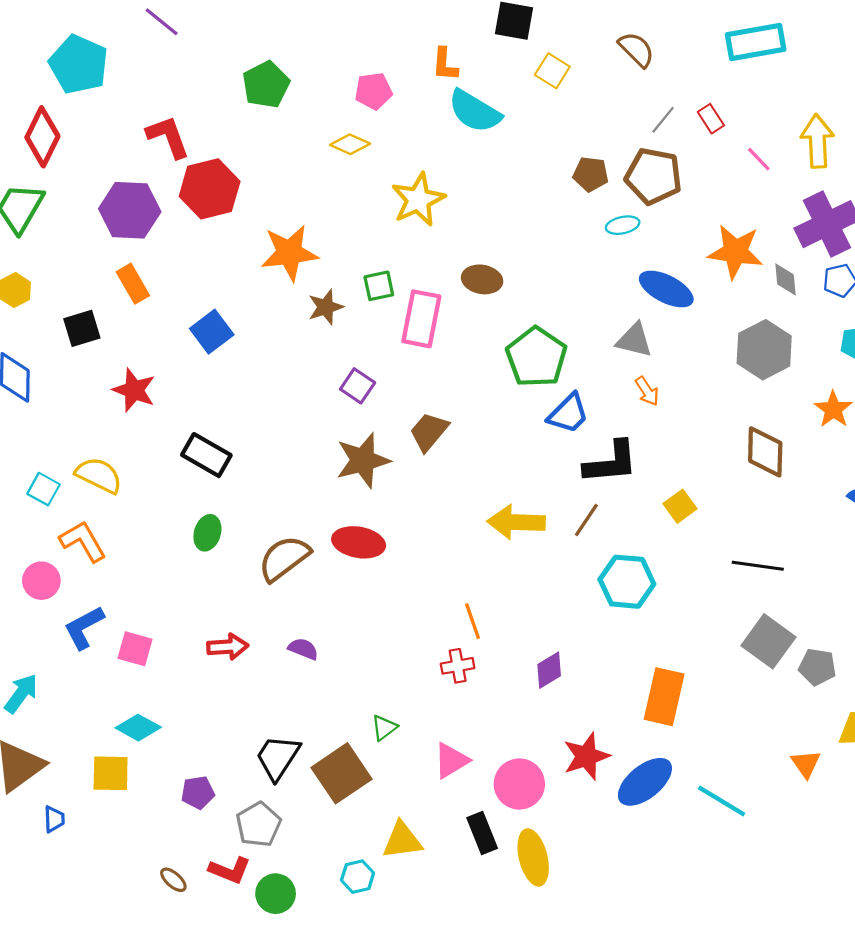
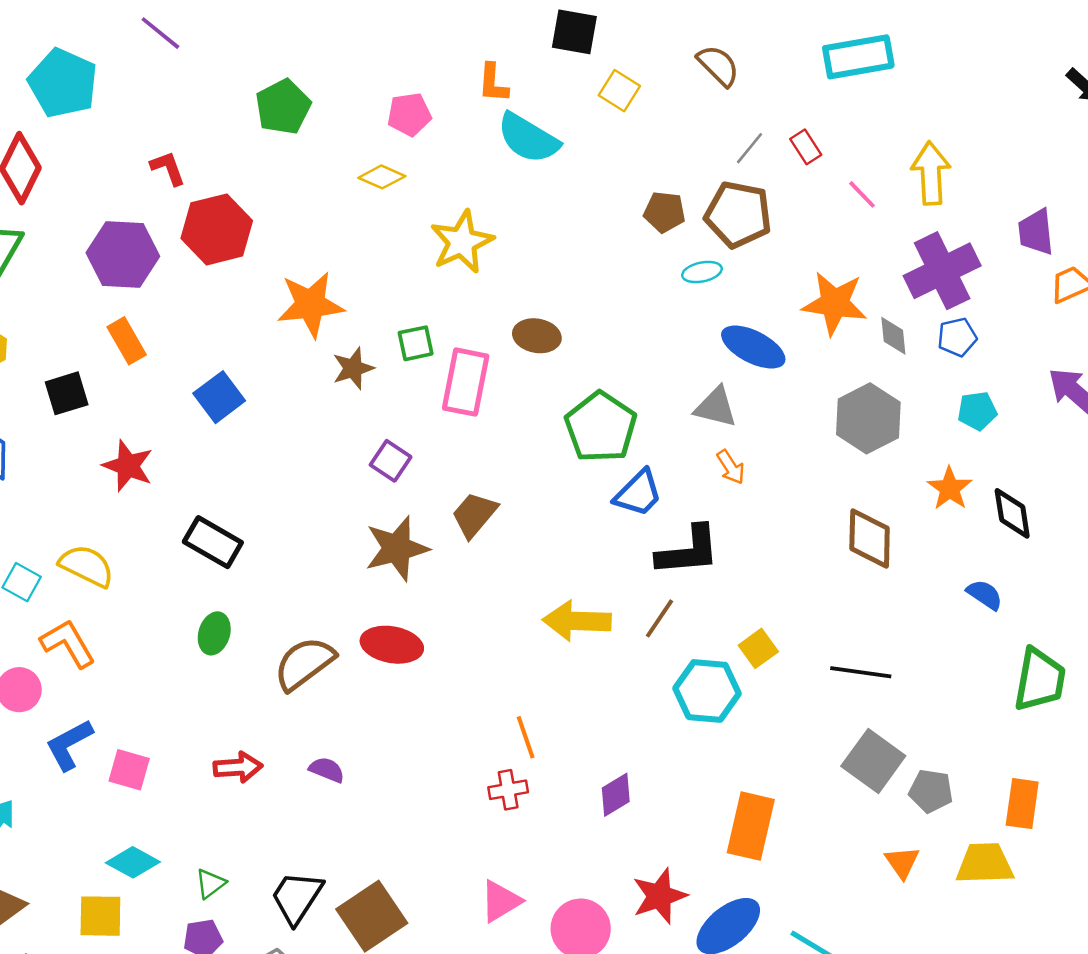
red L-shape: (168, 137) -> (168, 168), size x0.7
yellow square: (680, 506) -> (758, 648), moved
green triangle: (384, 728) -> (210, 884), moved
orange triangle: (806, 764) -> (902, 862), moved

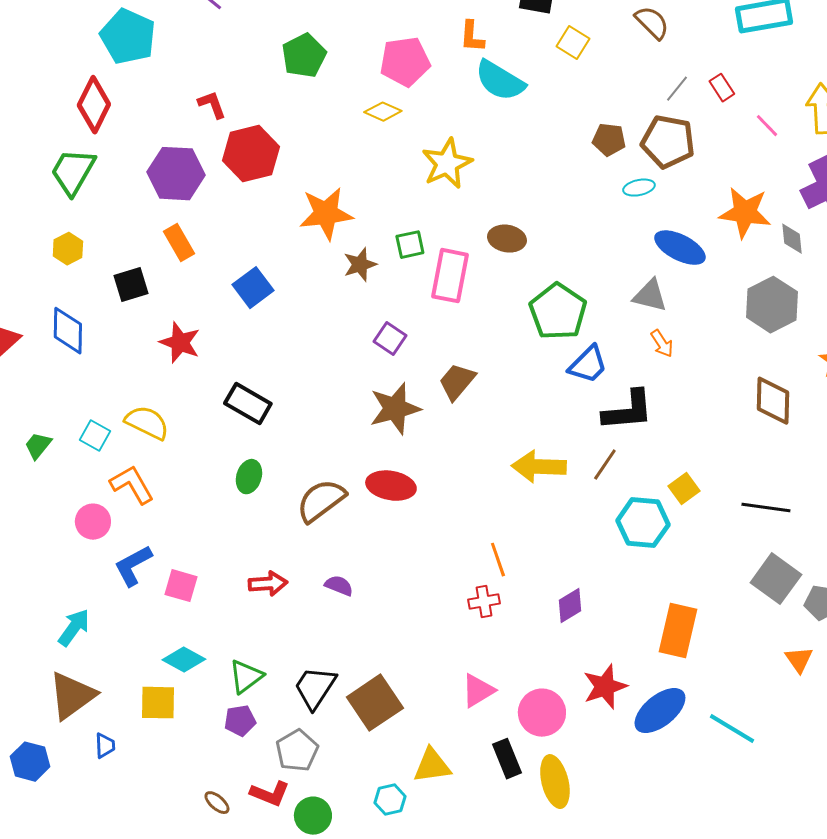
pink pentagon: (409, 114) -> (405, 62), size x1.4
green triangle: (210, 884) -> (246, 677), size x1.4

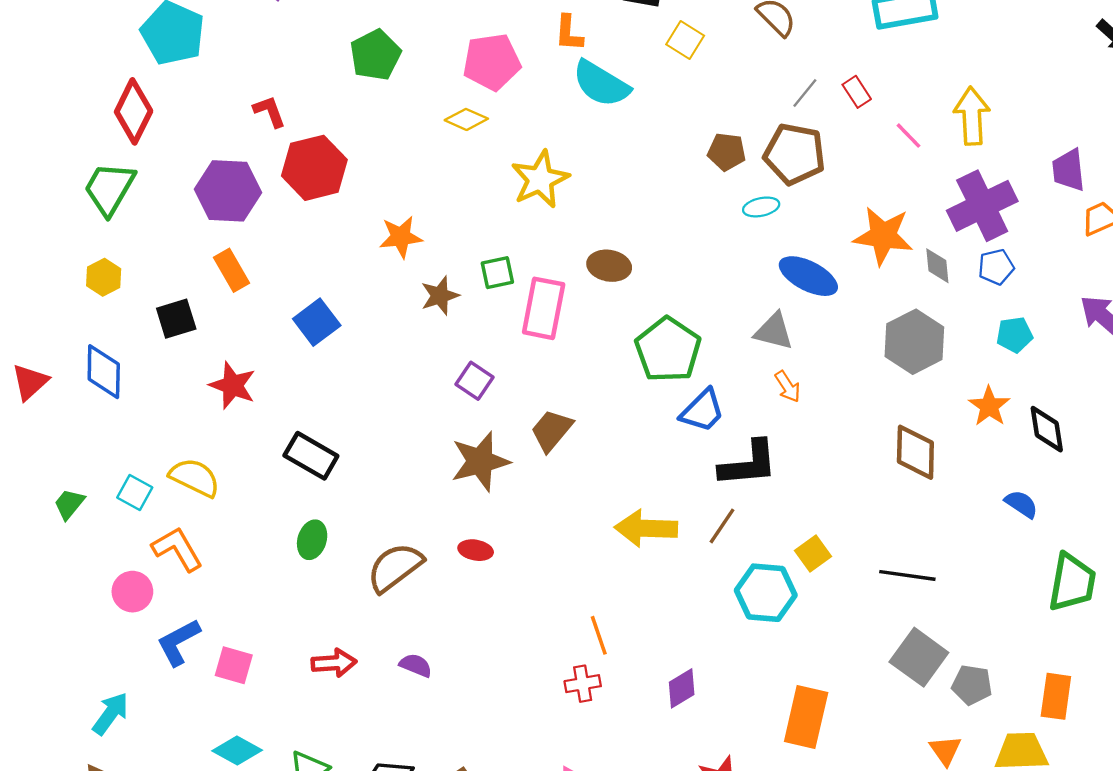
orange star: (326, 214) -> (401, 237), size x0.7
red ellipse: (391, 486) -> (476, 550), size x0.6

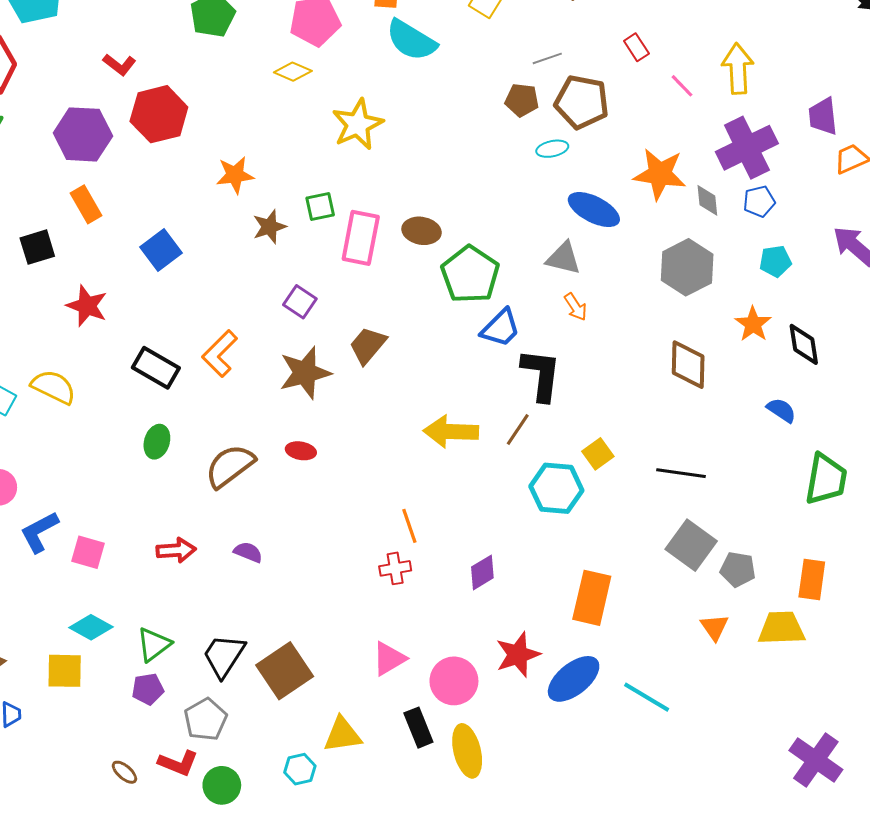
gray line: (805, 93) -> (547, 58), moved, turned 32
red L-shape: (269, 111) -> (119, 65), turned 148
brown ellipse: (609, 266) -> (422, 231), moved
black L-shape: (748, 464) -> (541, 375), turned -78
orange L-shape: (177, 549) -> (220, 353), moved, turned -105

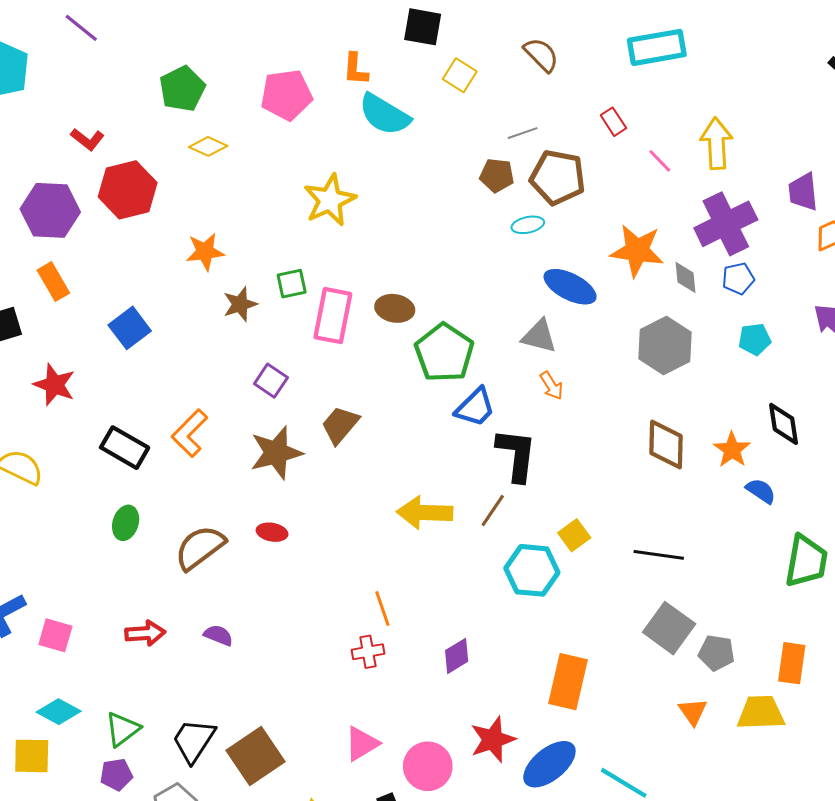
yellow diamond: (293, 72) -> (208, 146), moved
orange star: (753, 324) -> (732, 450), moved

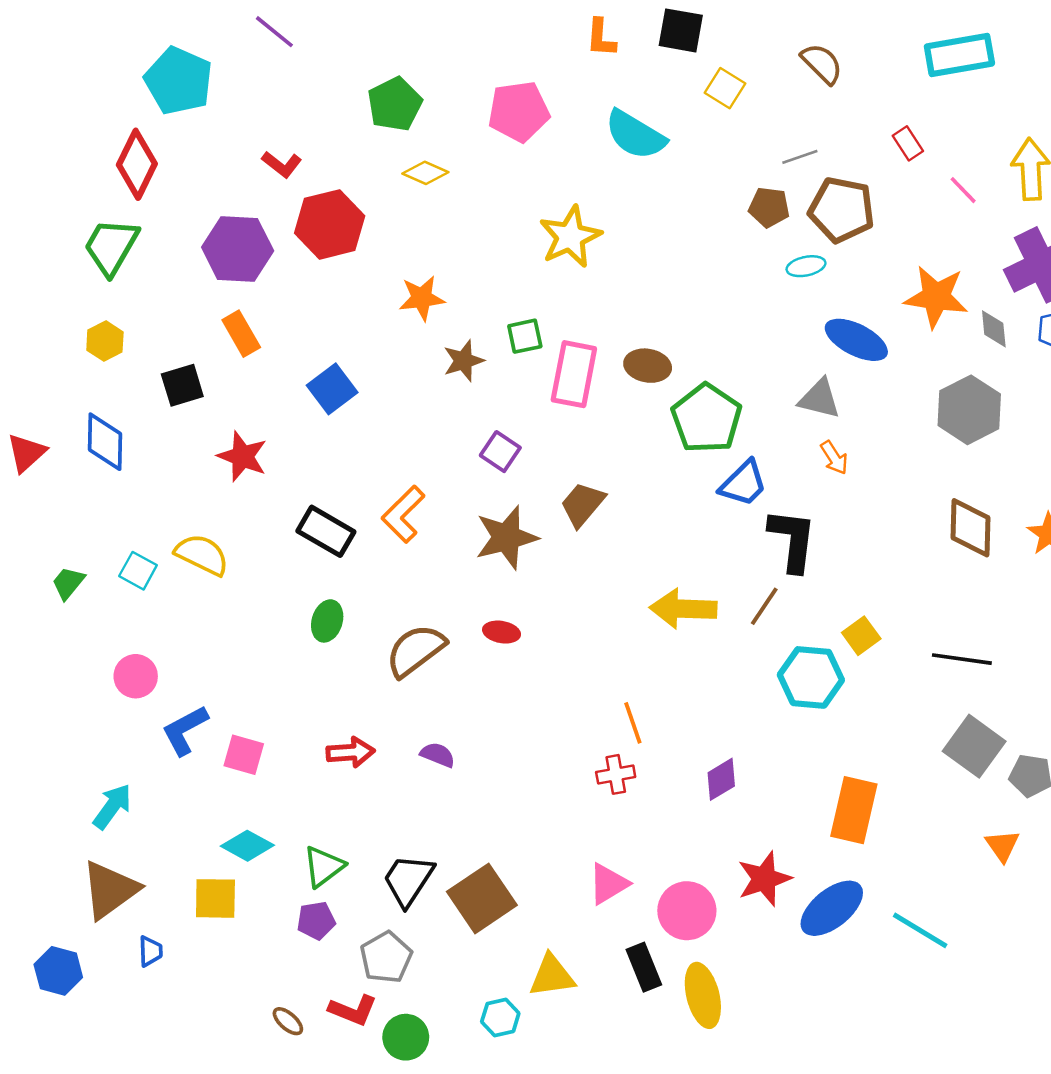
orange L-shape: (356, 69) -> (601, 38), moved

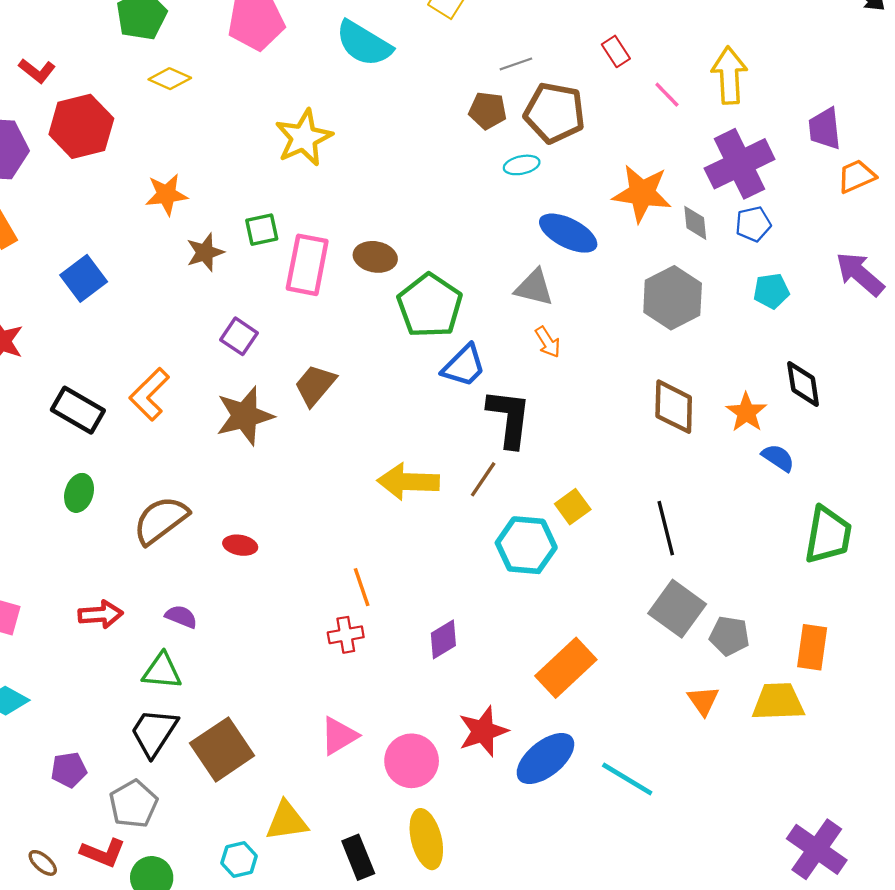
red ellipse: (502, 632) -> (240, 545), moved
black line: (962, 659) -> (666, 528), turned 68
orange rectangle: (854, 810) -> (566, 668), turned 34
green triangle: (323, 867) -> (162, 671), moved, turned 42
black rectangle: (644, 967) -> (358, 857), moved

